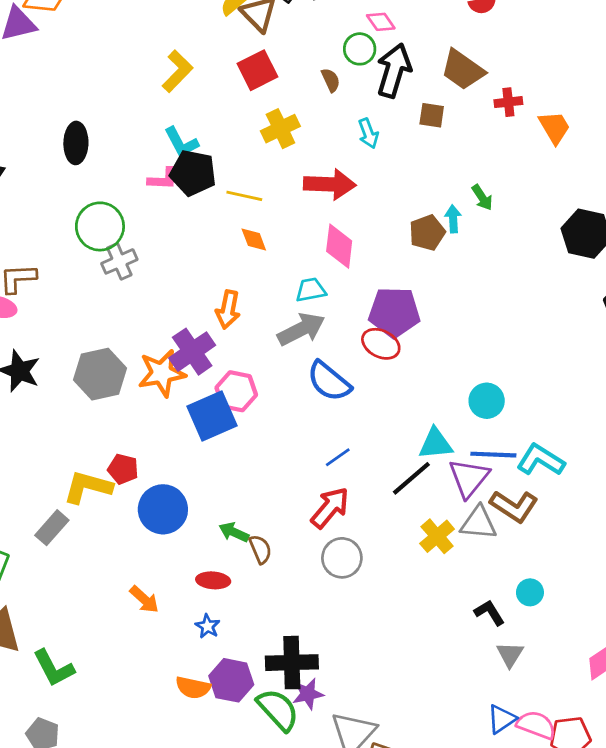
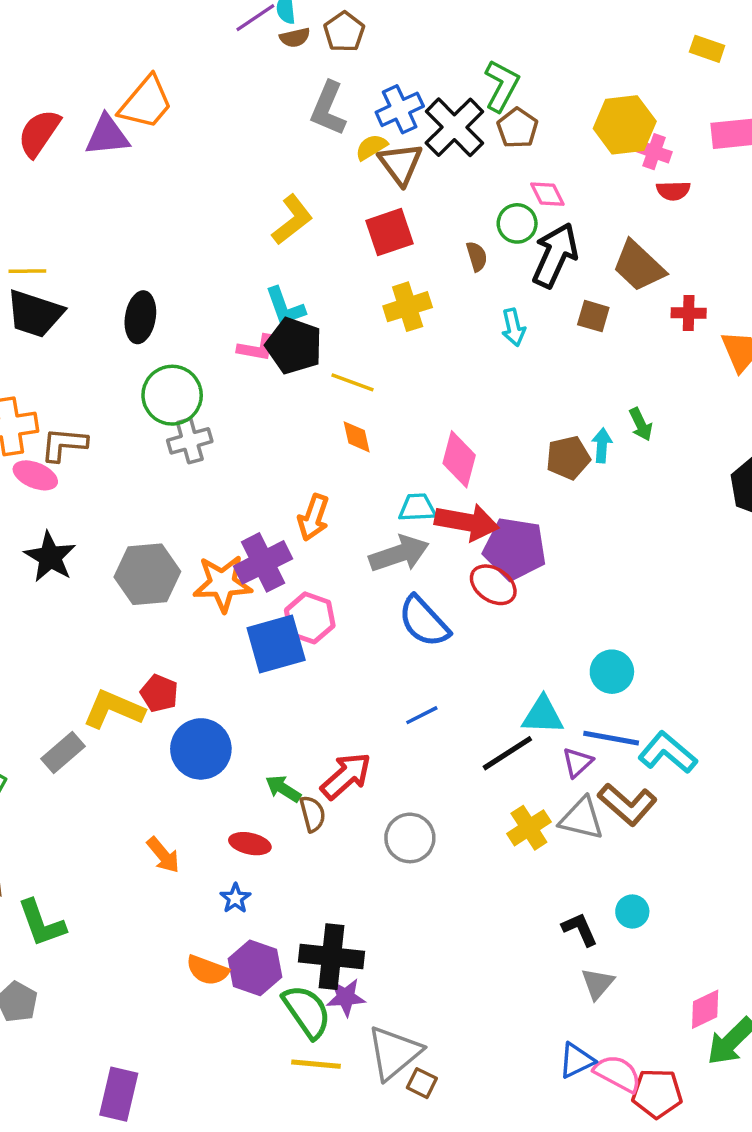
black ellipse: (76, 143) -> (140, 317), moved
red arrow: (330, 184) -> (467, 522), moved
purple triangle: (469, 478) -> (577, 762), size x0.6
red arrow: (330, 508) -> (346, 776), moved

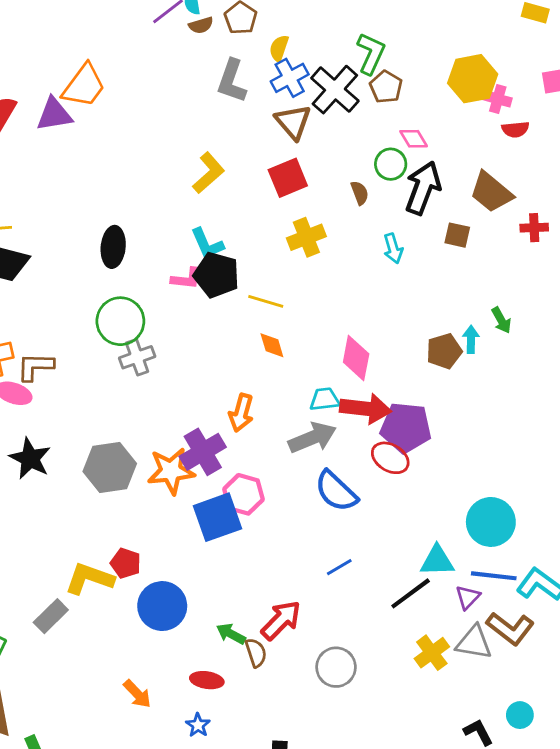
yellow semicircle: (371, 147) -> (279, 48), moved, turned -36
black ellipse: (140, 317) -> (113, 247), moved
cyan circle: (612, 672) -> (491, 522), size x1.4

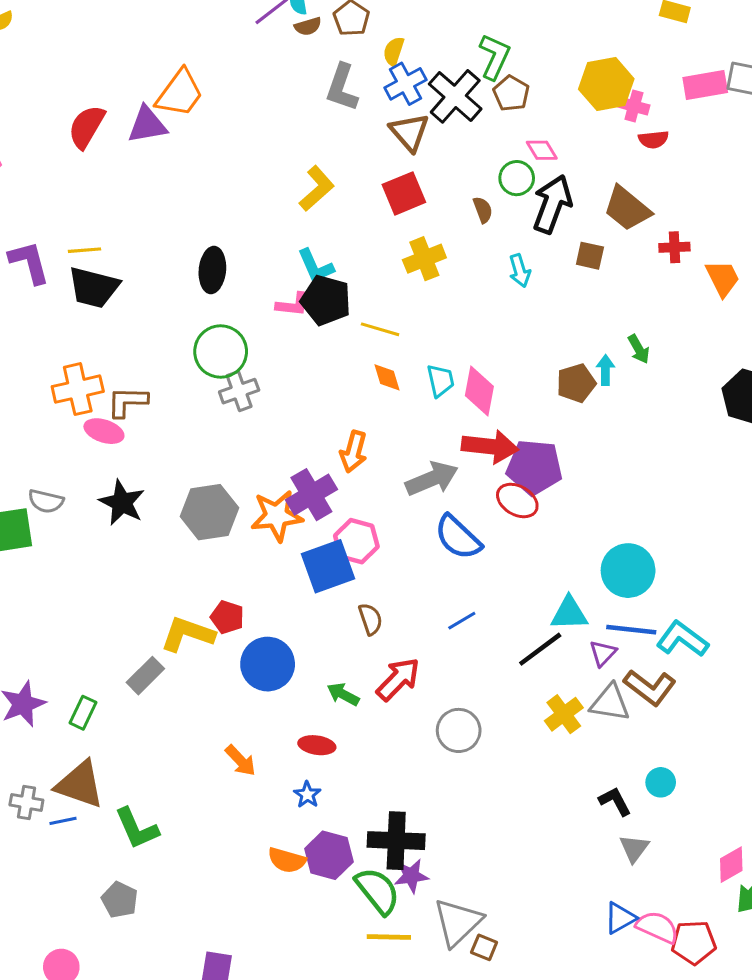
cyan trapezoid: (325, 399) -> (441, 381), moved, turned 84
brown semicircle: (256, 653) -> (370, 619), moved

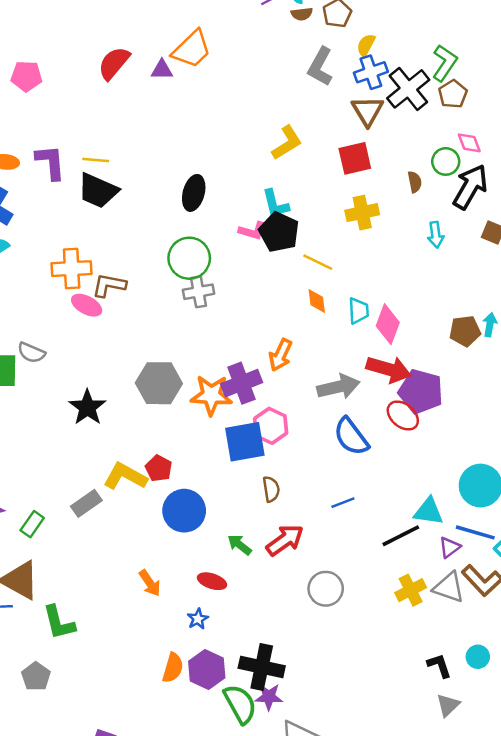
purple triangle: (147, 125) -> (162, 70), size x0.7
black star: (122, 503) -> (87, 407), moved
orange semicircle: (287, 860) -> (173, 668), turned -100

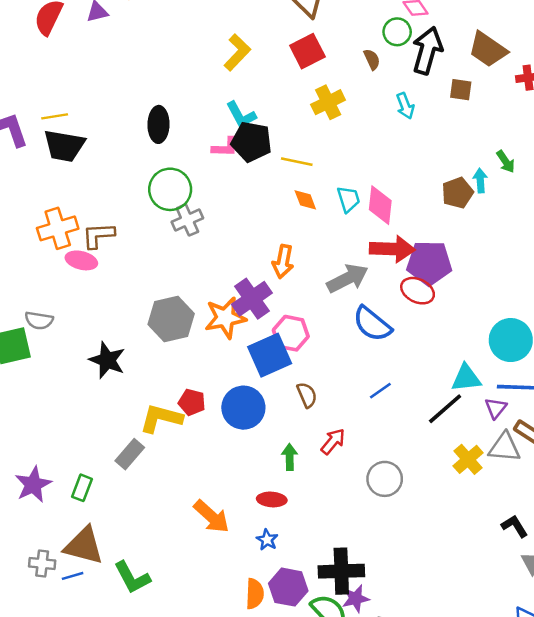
blue circle: (184, 511) -> (243, 408), moved
red arrow: (285, 540) -> (333, 441), size x0.7
green arrow: (240, 545) -> (290, 457), turned 65
orange arrow: (150, 583) -> (211, 517), size x1.4

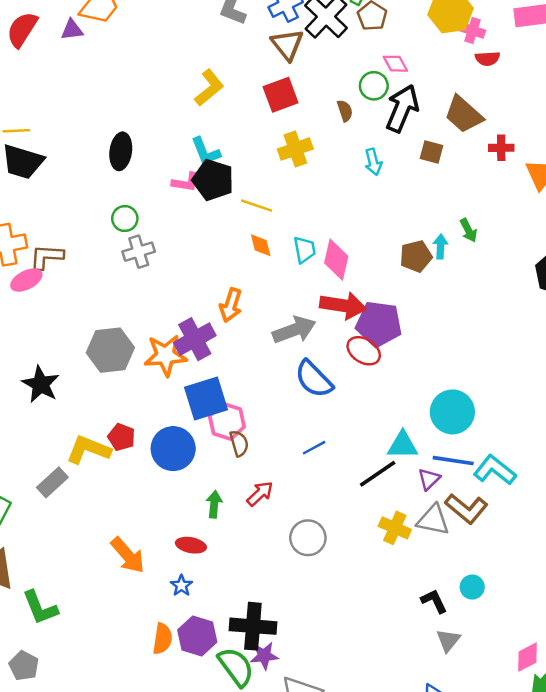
green circle: (170, 189) -> (125, 219), size x0.6
pink ellipse: (81, 260) -> (26, 280), turned -48
pink hexagon: (291, 333) -> (227, 421), moved
yellow cross: (468, 459) -> (395, 528), turned -32

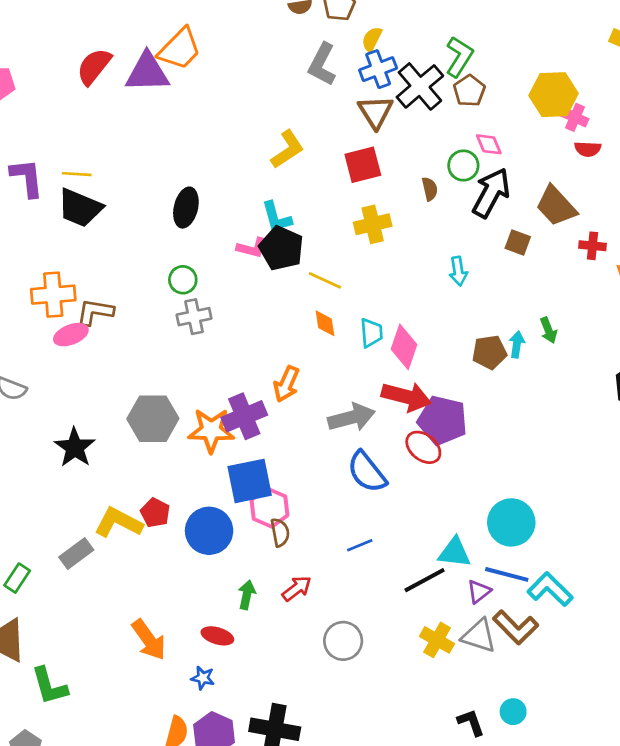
purple triangle: (72, 30) -> (147, 72), size x1.8
cyan arrow: (373, 162) -> (458, 271), moved
blue star: (181, 585) -> (203, 678), turned -30

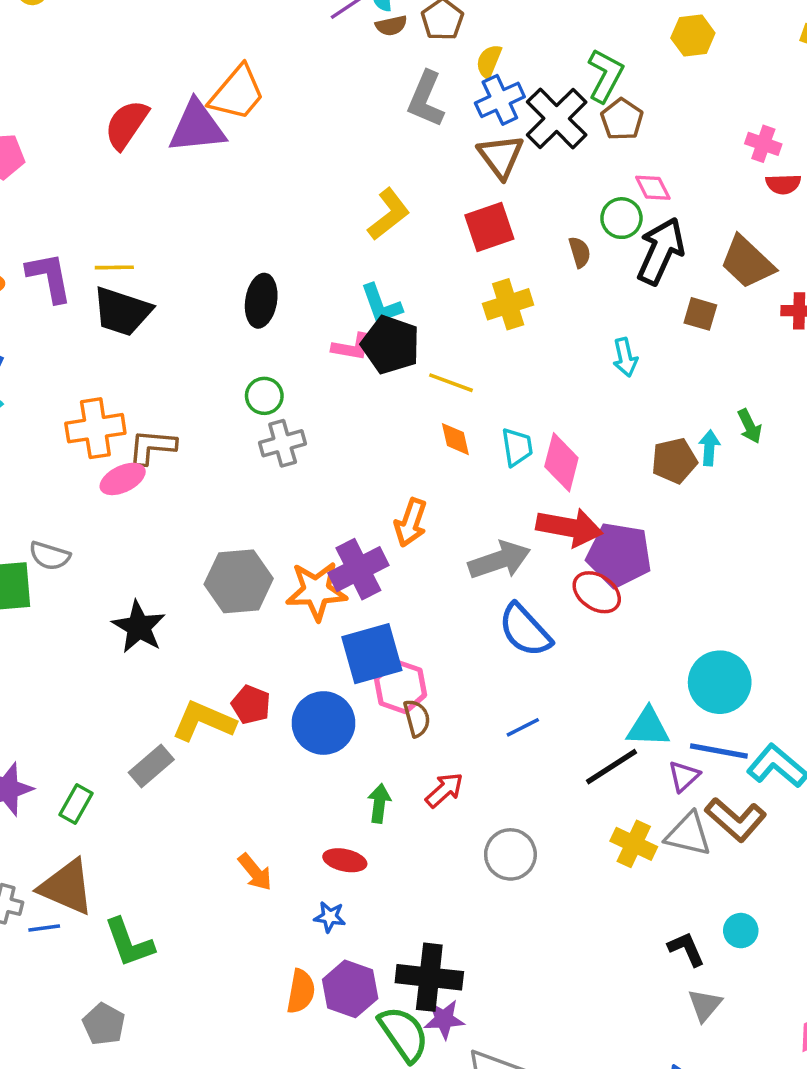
yellow hexagon: (554, 95) -> (693, 35), moved, size x0.7
orange arrow: (149, 640) -> (255, 872), size x0.7

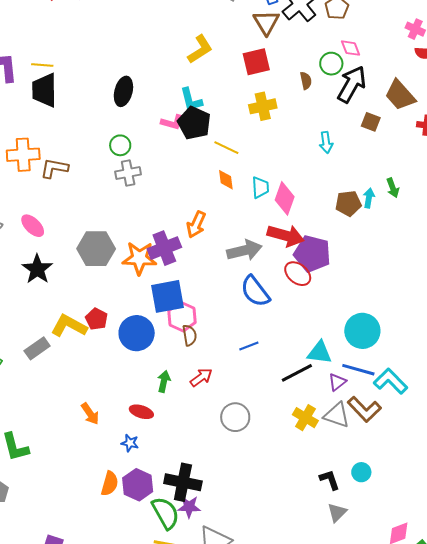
black trapezoid: (122, 311) -> (44, 90), turned 66
pink ellipse: (123, 479) -> (33, 226), moved, turned 65

